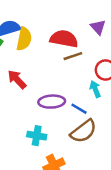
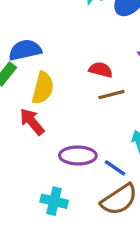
yellow semicircle: (24, 39) -> (43, 88), moved
red semicircle: (64, 39) -> (101, 70), size x0.6

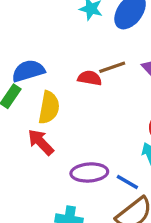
red semicircle: (101, 70) -> (90, 78), moved
brown line: (111, 95) -> (112, 67), moved

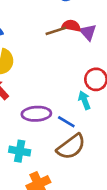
red semicircle: (90, 78) -> (71, 26), moved

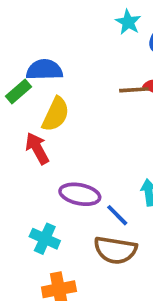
brown semicircle: (71, 147) -> (115, 250), turned 32

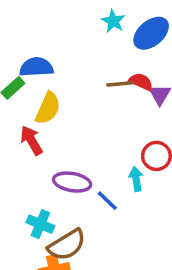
brown semicircle: (115, 250) -> (67, 245), moved, turned -39

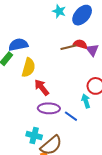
red arrow: (31, 140) -> (42, 87), moved

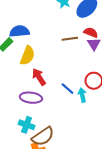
red semicircle: (80, 44) -> (91, 32), moved
purple ellipse: (49, 108) -> (31, 98), moved
blue line: (71, 116) -> (67, 89), moved

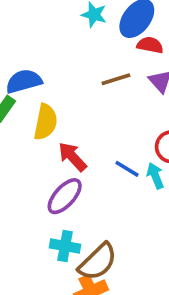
red semicircle: (91, 32) -> (150, 45), moved
purple ellipse: (31, 98) -> (65, 196), turned -45

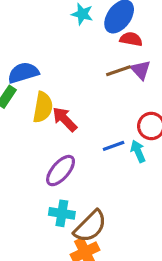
brown line: (116, 79) -> (118, 71), moved
red arrow: (72, 157) -> (65, 119), moved
blue line: (127, 169) -> (114, 146), turned -50

